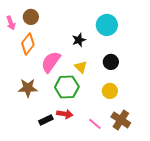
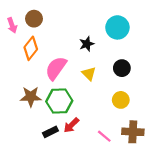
green hexagon: (67, 87) -> (59, 101), moved
red arrow: (65, 114) -> (71, 125), turned 126
brown cross: (121, 120) -> (133, 132), turned -30

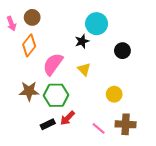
cyan circle: (117, 27) -> (97, 24), moved
black circle: (122, 68) -> (122, 51), moved

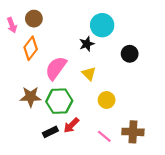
yellow circle: (114, 94) -> (107, 100), moved

